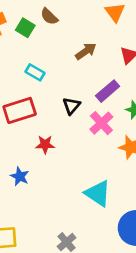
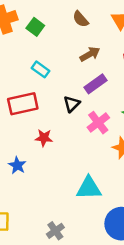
brown semicircle: (49, 17) -> (81, 19), moved
purple rectangle: (108, 91) -> (96, 84), moved
cyan triangle: (98, 193) -> (89, 188), turned -40

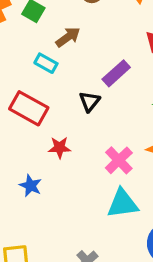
brown arrow: (90, 54) -> (68, 37), moved
red rectangle: (23, 104) -> (29, 108), turned 48
pink cross: (98, 123) -> (119, 160), moved

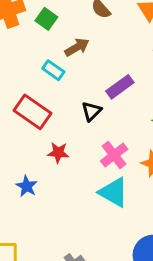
pink cross: (119, 160) -> (114, 155), moved
cyan triangle: (123, 204) -> (114, 192), moved, turned 32

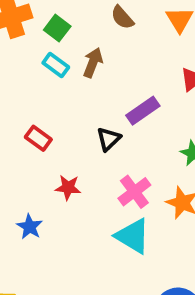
brown arrow: (77, 47) -> (93, 63), turned -40
cyan rectangle: (53, 70) -> (56, 65), moved
red rectangle: (32, 112) -> (38, 138), size x0.6

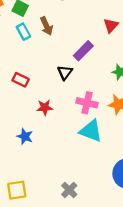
brown arrow: (93, 63) -> (47, 26), turned 144
cyan rectangle: (56, 65) -> (23, 32), turned 35
pink cross: (134, 192) -> (87, 103), turned -30

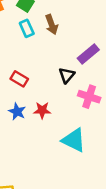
pink cross: (87, 103) -> (89, 97), moved
cyan triangle: (91, 131) -> (74, 140), moved
blue star: (25, 136) -> (17, 112), moved

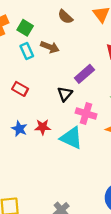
brown arrow: (52, 25) -> (50, 47), turned -48
red rectangle: (19, 79) -> (20, 89), moved
cyan triangle: (74, 140) -> (71, 138), moved

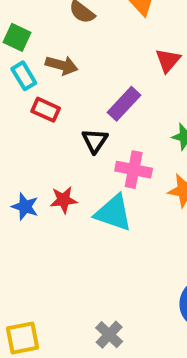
red rectangle: (20, 89) -> (46, 110), moved

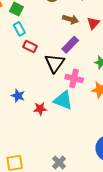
brown arrow: (62, 65) -> (71, 19), moved
black triangle: (95, 141) -> (55, 63), size x1.5
red star: (64, 200) -> (40, 109), moved

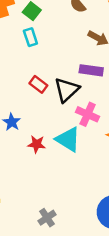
purple rectangle: (70, 45) -> (91, 70), turned 42
red rectangle: (30, 46) -> (38, 84), moved

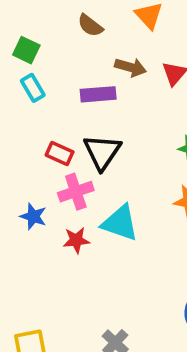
purple rectangle: (91, 70) -> (98, 94), moved
pink cross: (88, 114) -> (76, 192), moved, turned -30

